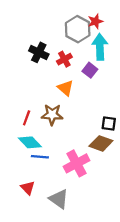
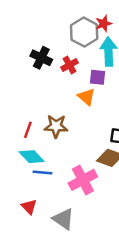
purple square: (90, 70) -> (98, 77), turned -32
orange triangle: (65, 88) -> (87, 97), moved

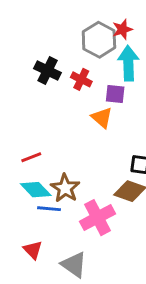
red cross: (69, 65) -> (81, 79), turned -35
brown star: (56, 126) -> (65, 188), moved, turned 30
red line: (28, 130) -> (31, 157), turned 49

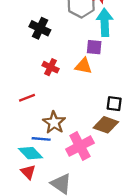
red cross: (81, 79) -> (51, 67), moved
orange triangle: (102, 118) -> (83, 66), turned -30
cyan diamond: (36, 190) -> (31, 153), moved

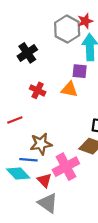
black cross: (40, 28) -> (27, 53), turned 30
brown star: (54, 122) -> (41, 144), turned 30
red triangle: (28, 172) -> (44, 180), moved

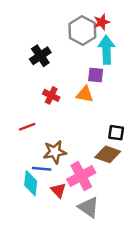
cyan diamond: (18, 173) -> (31, 183), turned 50
gray triangle: (48, 203) -> (88, 207), moved

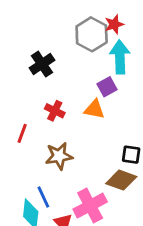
purple square: (96, 75) -> (107, 87), turned -35
red line: (27, 127) -> (22, 133), moved, turned -49
brown star: (55, 152) -> (59, 156), moved
blue line: (42, 169) -> (43, 197), turned 60

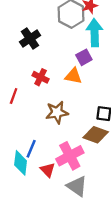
brown star: (59, 156) -> (57, 112), moved
blue line: (43, 197) -> (31, 149), turned 48

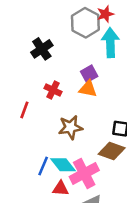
purple square: (84, 57) -> (89, 74), moved
cyan diamond: (21, 163) -> (63, 165), moved, turned -45
red triangle: (48, 170) -> (61, 188), turned -42

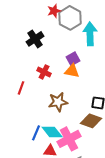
red star: (105, 14) -> (54, 11), moved

